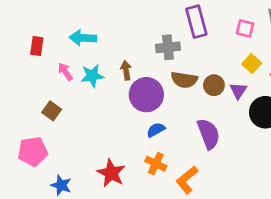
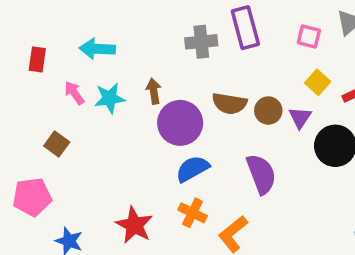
gray cross: (168, 47) -> (201, 42), moved
blue semicircle: (156, 130) -> (192, 169), size x1.4

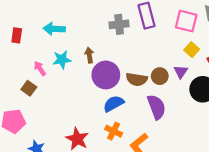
pink square: (309, 36) -> (186, 21), size x1.5
pink arrow: (74, 93) -> (40, 68), moved
brown semicircle: (229, 103) -> (137, 79), moved
brown circle: (268, 111) -> (160, 76), moved

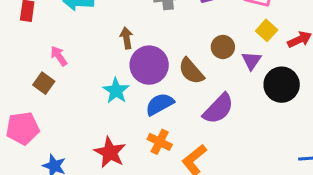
cyan star: (62, 60) -> (116, 91), moved, turned -30
brown circle: (160, 76) -> (223, 47), moved
brown semicircle: (137, 79) -> (191, 71), turned 40
purple semicircle: (156, 107) -> (218, 109), turned 65

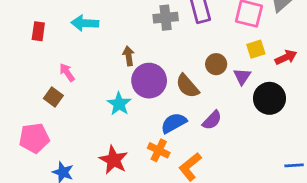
yellow square: (267, 30) -> (256, 49), turned 30
blue semicircle: (160, 104) -> (174, 123), moved
purple semicircle: (218, 109) -> (212, 120), size x0.7

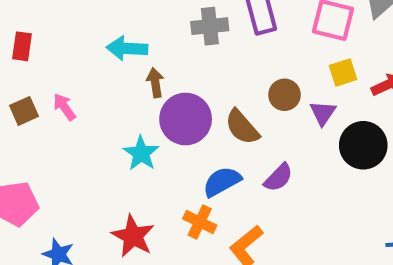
cyan arrow: (85, 23) -> (127, 48), moved
brown square: (53, 97) -> (24, 111), moved, turned 30

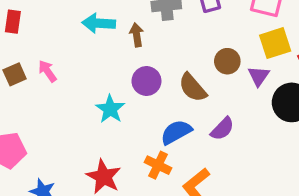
yellow square: (343, 73) -> (275, 43), size x1.4
brown arrow: (155, 83) -> (137, 35), moved
purple circle: (186, 119) -> (146, 81), size x0.7

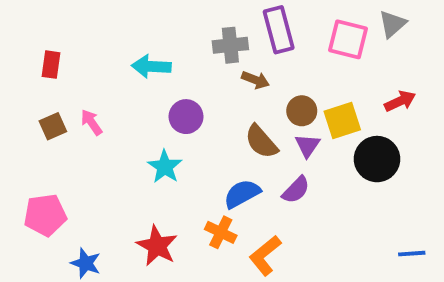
brown arrow: (137, 35) -> (255, 80), moved, turned 120
yellow square: (275, 43) -> (342, 120), moved
purple triangle: (259, 76) -> (308, 146), moved
purple circle: (146, 81) -> (186, 117), moved

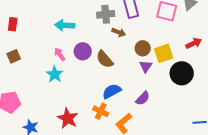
pink arrow: (91, 122) -> (60, 54), moved
brown semicircle: (261, 142) -> (105, 59), moved
cyan star: (165, 167) -> (55, 74), moved
purple semicircle: (296, 190) -> (143, 98), moved

